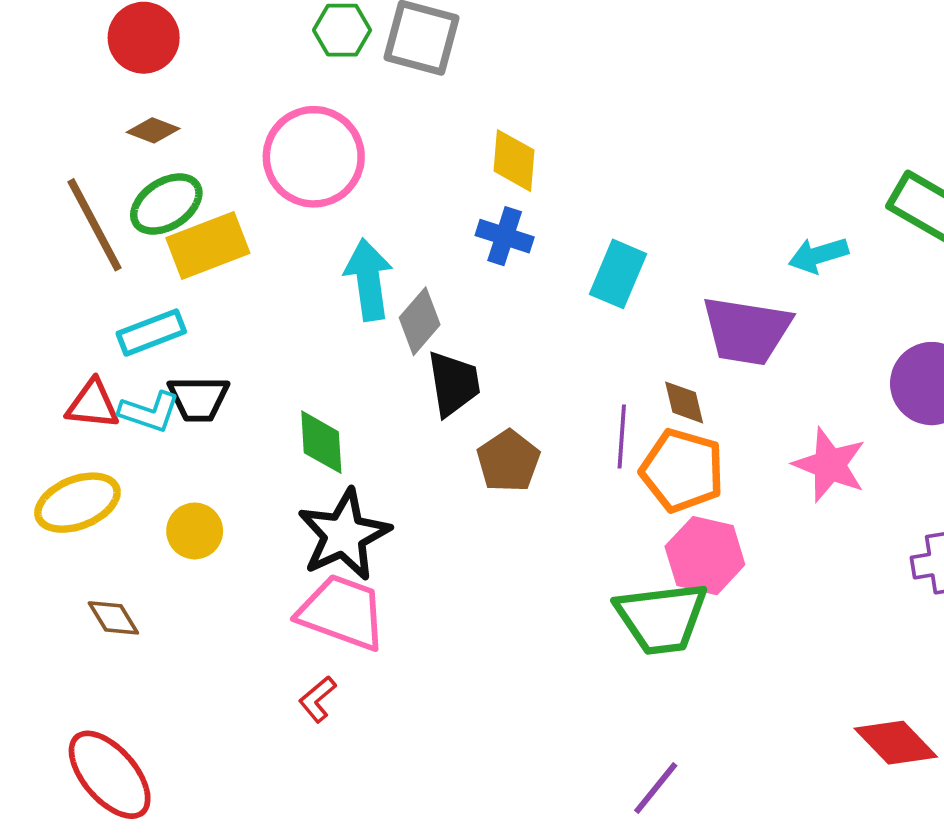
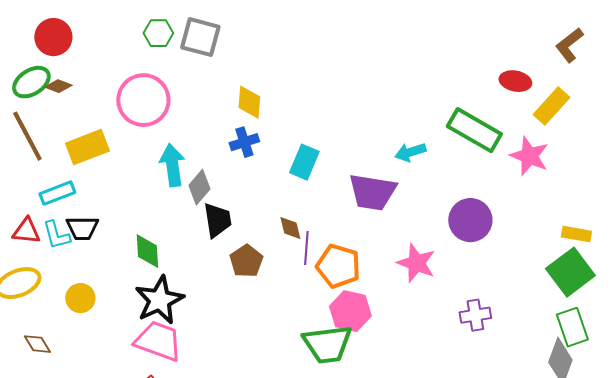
green ellipse: (166, 204) -> (31, 82), moved
blue cross: (505, 236) -> (244, 142), turned -36
brown diamond: (684, 402) -> (290, 228), moved
cyan L-shape: (149, 412) -> (56, 235), turned 56

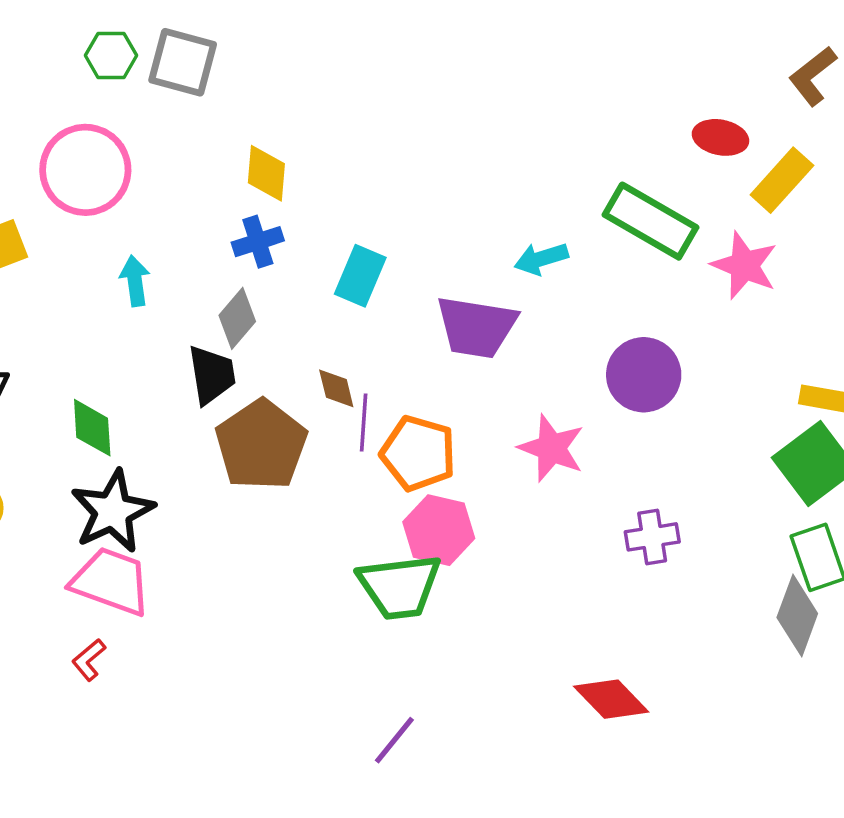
cyan arrow: (172, 165) -> (135, 281), size x0.7
gray diamond: (199, 187) -> (237, 318), moved
brown pentagon: (246, 261) -> (261, 445), size x1.6

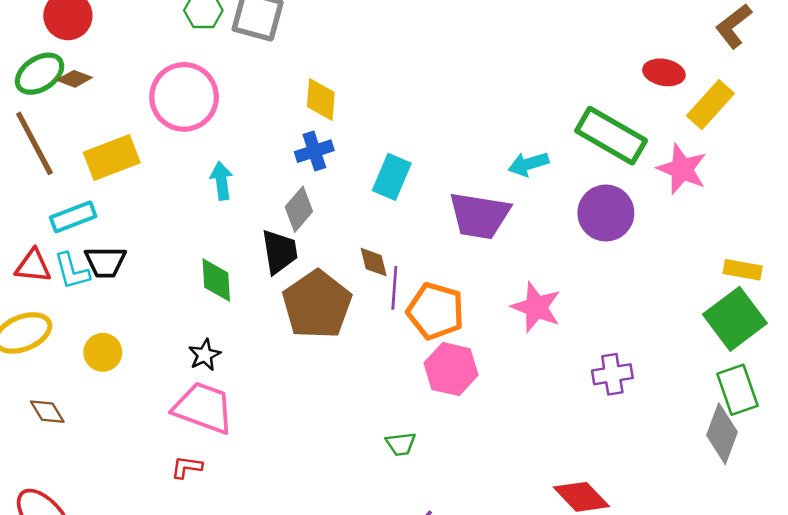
purple circle: (644, 375) -> (606, 213), moved
green diamond: (92, 428) -> (216, 280), moved
black star: (113, 511) -> (205, 355), size x0.5
green trapezoid: (399, 586) -> (401, 444), moved, size x0.5
red L-shape: (89, 660) -> (187, 467), turned 48

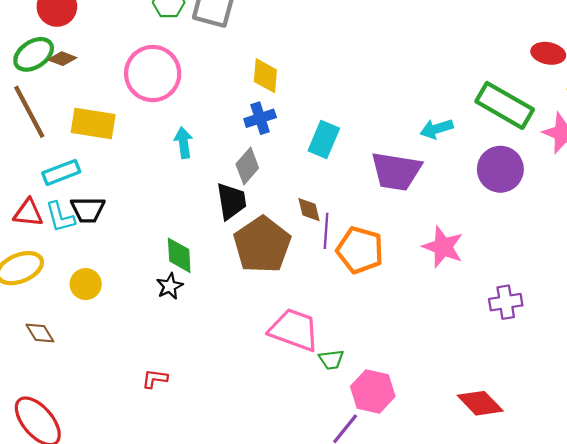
yellow rectangle: (112, 158) -> (93, 124), turned 30
green diamond: (216, 280) -> (179, 255), moved
pink hexagon: (451, 369) -> (373, 391), moved
pink trapezoid: (203, 408) -> (294, 330), moved

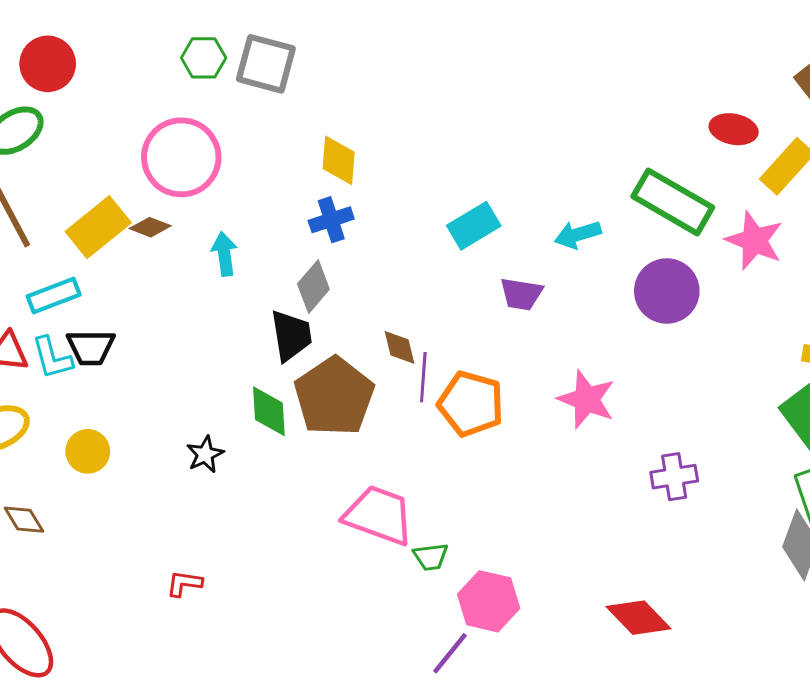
brown diamond: (62, 59) -> (150, 227), moved
yellow rectangle: (93, 124) -> (98, 227), turned -48
cyan rectangle: (324, 139) -> (474, 226), moved, turned 36
purple trapezoid: (396, 171) -> (521, 294), size x0.6
green diamond: (179, 255) -> (269, 411), moved

